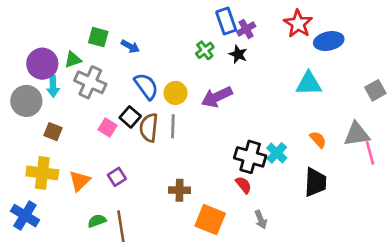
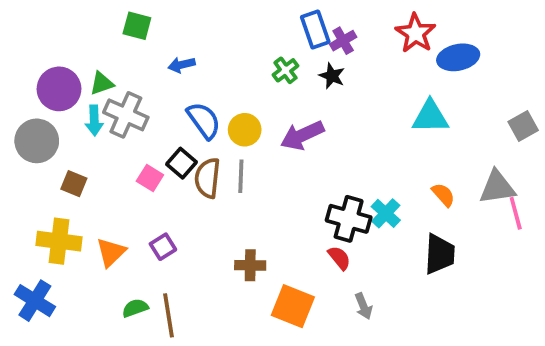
green square: (98, 37) -> (137, 26), moved
blue arrow: (130, 46) -> (182, 65), turned 138
cyan arrow: (53, 86) -> (94, 120), moved

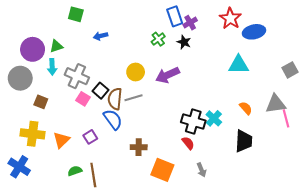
gray cross: (126, 115) -> (77, 76), moved
blue semicircle: (204, 120) -> (113, 119), moved
gray line: (241, 176) -> (133, 98), turned 72

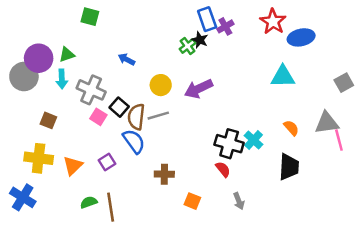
blue arrow: (101, 36) -> (127, 59), moved, turned 40
black star: (184, 42) -> (200, 40), moved
gray circle: (20, 78) -> (24, 77), moved
orange square: (162, 170) -> (192, 201), size x0.6

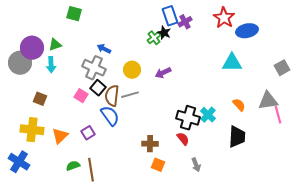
purple arrow: (199, 89) -> (163, 73), size x0.7
gray cross: (91, 90) -> (94, 68), moved
brown cross: (164, 174) -> (150, 144), moved

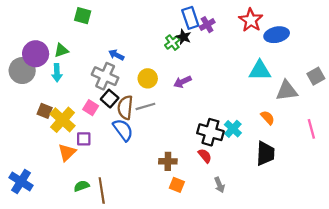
gray triangle: (268, 101) -> (287, 91), moved
yellow cross: (32, 130) -> (62, 120), moved, turned 35
purple square: (88, 133) -> (84, 139), moved, turned 32

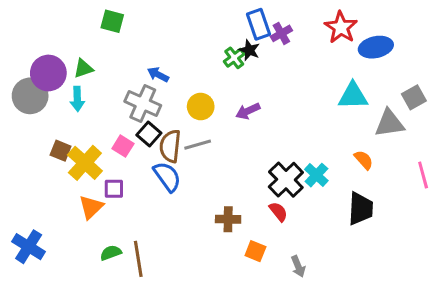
gray square: (316, 76) -> (414, 97), moved
black cross: (210, 132) -> (286, 180), turned 30
orange square: (177, 185) -> (255, 251), moved
gray arrow: (219, 185) -> (298, 266), moved

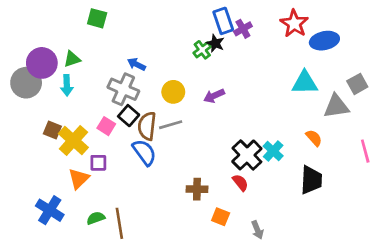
blue cross: (29, 247) -> (50, 210), moved

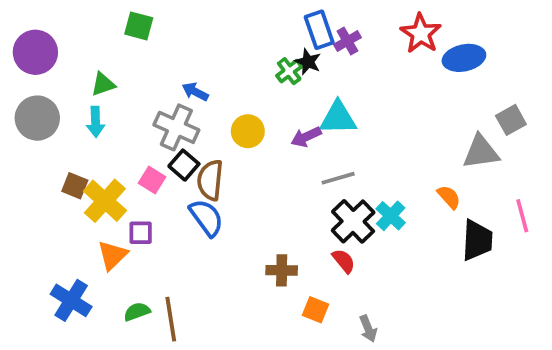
purple circle: (42, 63) -> (35, 52), moved
cyan triangle: (305, 83) -> (338, 118), moved
gray line: (171, 125) -> (338, 178), moved
black trapezoid: (311, 180) -> (477, 240), moved

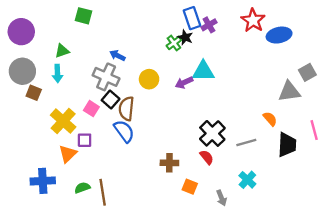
gray line: (338, 178) -> (246, 142), moved
brown square: (75, 186) -> (34, 93), moved
cyan cross: (391, 216) -> (247, 180), moved
blue cross: (71, 300) -> (43, 181), turned -35

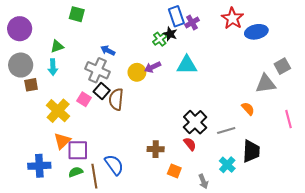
purple arrow: (184, 83) -> (152, 67), moved
brown square: (34, 93) -> (31, 85), turned -32
blue semicircle: (124, 131) -> (114, 165), moved
purple square: (85, 140) -> (78, 150), moved, size x1.5
black trapezoid: (287, 145) -> (251, 151), moved

